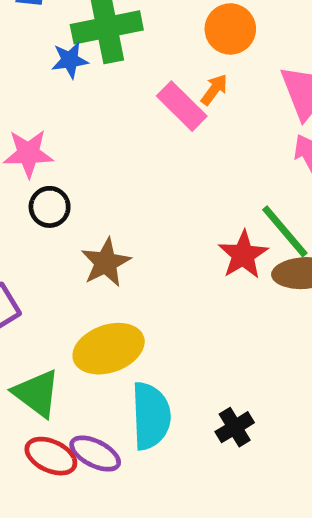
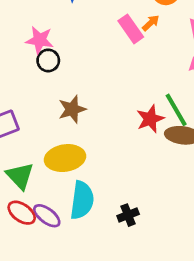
black circle: (50, 207) -> (48, 60), moved

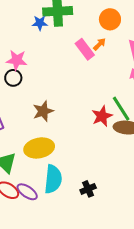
black circle: (48, 60) -> (13, 78), moved

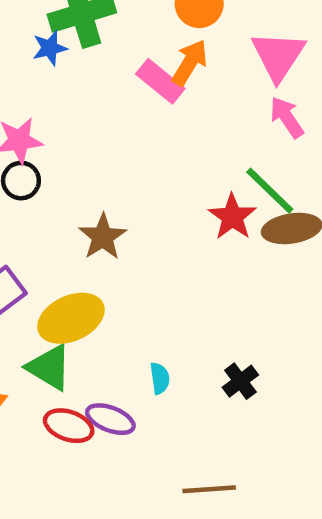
orange arrow: (100, 44) -> (190, 63), size x1.5
yellow ellipse: (39, 148) -> (71, 318), moved
cyan semicircle: (53, 179) -> (160, 378), size x0.5

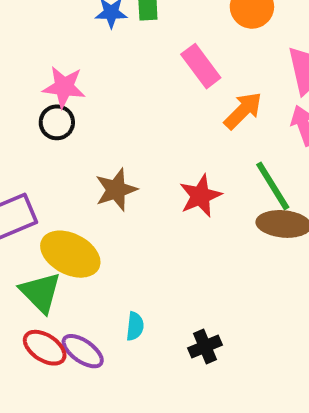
orange arrow: (190, 63) -> (243, 111), moved
red star: (232, 217) -> (200, 196), moved
yellow ellipse: (71, 318) -> (70, 254), turned 38

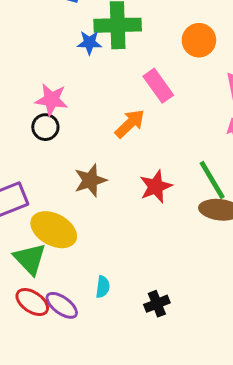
orange arrow: (243, 111) -> (130, 124), moved

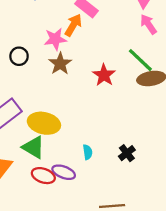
pink star: (52, 100) -> (55, 39), moved
orange arrow: (130, 124) -> (73, 25), moved
brown star: (90, 180) -> (60, 64), moved

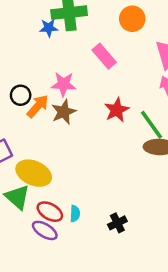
orange arrow: (73, 25) -> (38, 106), moved
red star: (104, 75) -> (117, 110), moved
red ellipse: (43, 176) -> (50, 212), moved

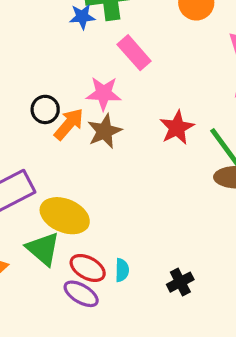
pink rectangle: (104, 56) -> (134, 53), moved

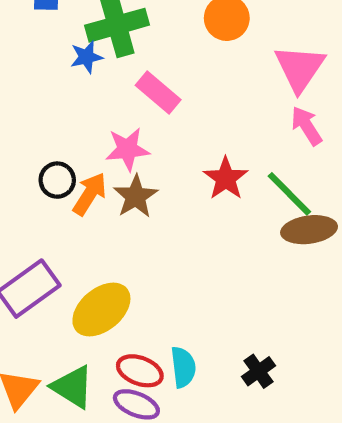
yellow ellipse: (65, 216) -> (101, 310), turned -54
green triangle: (43, 249) -> (73, 387), moved
cyan semicircle: (122, 270) -> (183, 367), size x1.4

